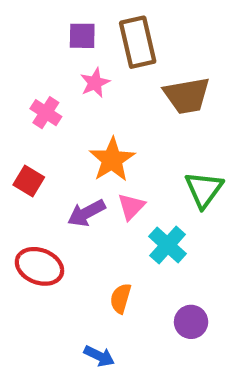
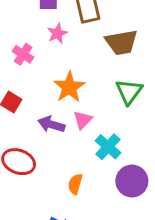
green triangle: (204, 190) -> (129, 92), moved
purple arrow: (86, 213) -> (51, 124), turned 45
purple circle: (191, 322) -> (132, 181), moved, size x1.4

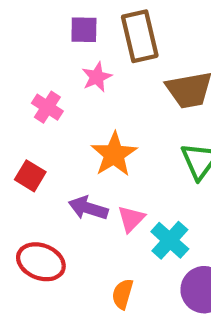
pink triangle: (83, 120) -> (131, 219), moved

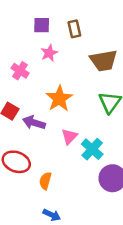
brown rectangle: (140, 36) -> (74, 29), size x0.6
purple arrow: (88, 208) -> (34, 123), moved
orange semicircle: (123, 294) -> (45, 181), moved

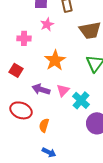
pink cross: (20, 71) -> (24, 38), turned -32
purple arrow: (34, 123) -> (41, 89), moved

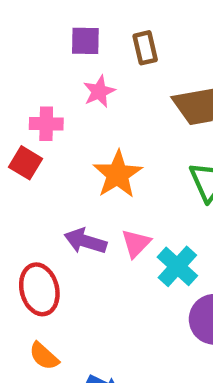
red square: (16, 70) -> (26, 163), moved
red ellipse: (21, 110) -> (39, 289), turned 55
orange semicircle: (44, 125) -> (44, 356), moved, turned -64

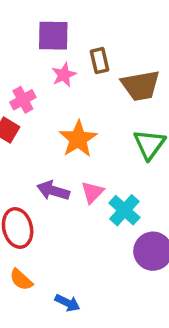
purple square: (85, 41) -> (53, 36), size x1.4
brown rectangle: (145, 48) -> (99, 61), moved
pink cross: (46, 124) -> (23, 100), turned -30

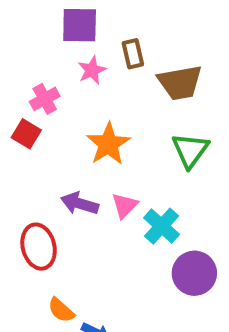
orange semicircle: (21, 280) -> (61, 310), moved

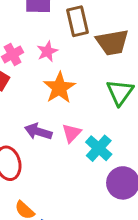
brown rectangle: (133, 54) -> (78, 21), size x1.4
pink star: (92, 70) -> (47, 51), moved

